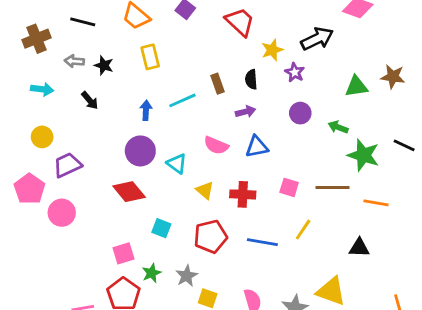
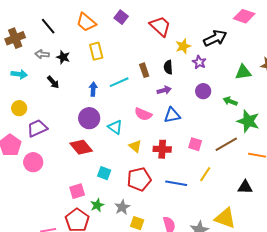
black line: (83, 22) -> (48, 26), turned 36
brown line: (333, 187) -> (226, 144), turned -30

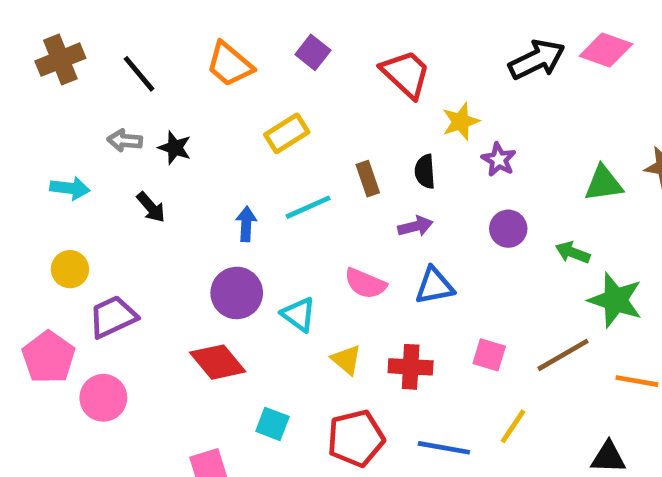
brown cross: (15, 38) -> (60, 60), moved
black arrow: (215, 38) -> (537, 60), moved
yellow rectangle: (96, 51) -> (287, 133), moved, turned 72

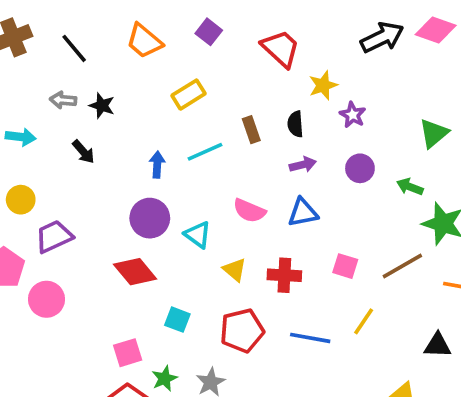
green triangle: (604, 183) -> (434, 133), turned -32
purple arrow: (415, 226) -> (303, 165), moved

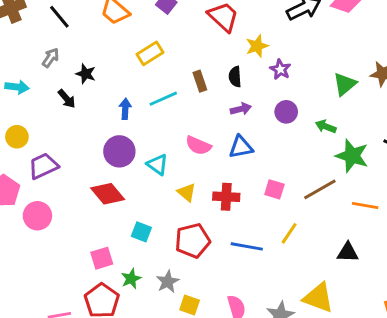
gray arrow: (63, 100) -> (51, 58), turned 120
black star: (102, 106) -> (86, 74), moved

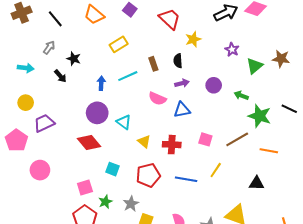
purple star: (280, 69) -> (232, 50), moved
pink semicircle: (198, 146) -> (157, 99), moved
pink circle: (37, 216) -> (40, 170), moved

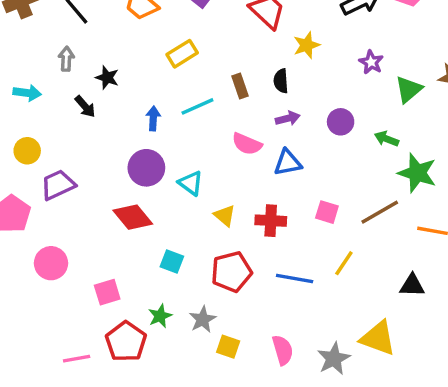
gray arrow: (49, 47) -> (66, 59), turned -32
pink square: (85, 187) -> (107, 292), moved

